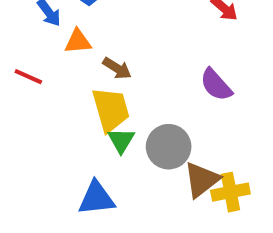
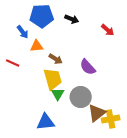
purple semicircle: (216, 85) -> (88, 67), moved

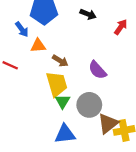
black arrow: (72, 19) -> (88, 14), moved
red arrow: (108, 30) -> (121, 27), turned -96
blue triangle: (46, 122) -> (65, 134), moved

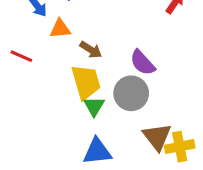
gray circle: (89, 105) -> (131, 93), moved
brown triangle: (108, 124) -> (157, 137), turned -30

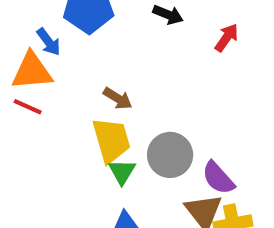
orange triangle: (60, 29) -> (32, 71), moved, size x1.5
purple semicircle: (142, 63) -> (218, 178), moved

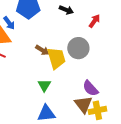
yellow trapezoid: (111, 140) -> (56, 58), moved
gray circle: (170, 155) -> (78, 48), moved

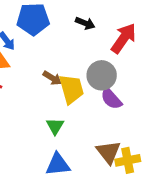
red arrow: (94, 21) -> (124, 38), size x1.6
purple semicircle: (90, 88) -> (111, 99), moved

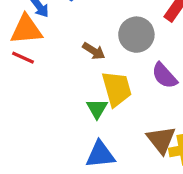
gray circle: (102, 75) -> (136, 35), moved
yellow trapezoid: (71, 89) -> (117, 89), moved

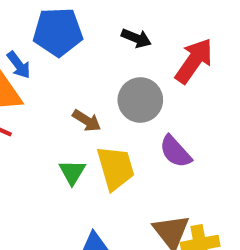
green triangle: (97, 109) -> (72, 172), moved

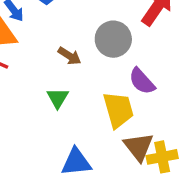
yellow trapezoid: (116, 168) -> (118, 110), moved

